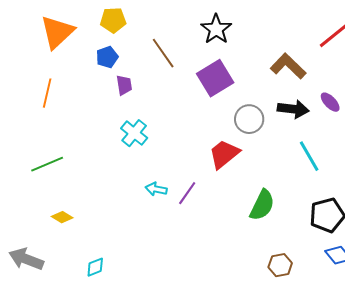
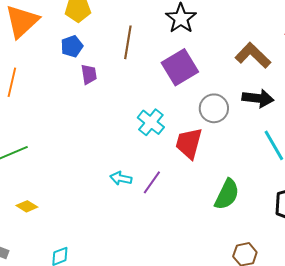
brown line: (163, 53) -> (128, 42), turned 44
cyan cross: (134, 133) -> (151, 122), moved
red trapezoid: (224, 154) -> (189, 143), turned -36

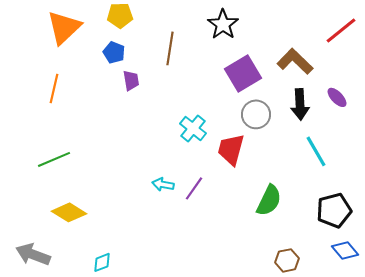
blue pentagon: (72, 46) -> (114, 52), turned -30
purple square: (180, 67) -> (243, 73), moved
black arrow: (258, 98) -> (300, 104), turned 80
yellow diamond: (27, 206) -> (69, 212), size x1.6

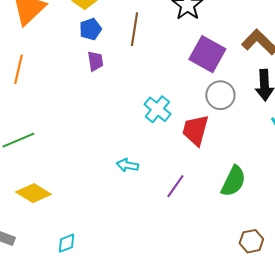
blue pentagon: (114, 52) -> (90, 29), moved, turned 30
purple square: (243, 73) -> (207, 54), turned -30
purple line: (194, 188) -> (175, 186), moved

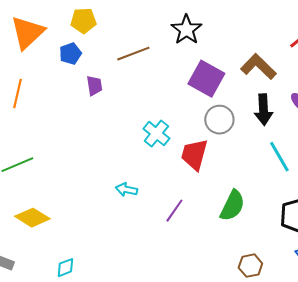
blue pentagon: (90, 29) -> (70, 54), moved
brown line: (134, 29) -> (133, 54), turned 60

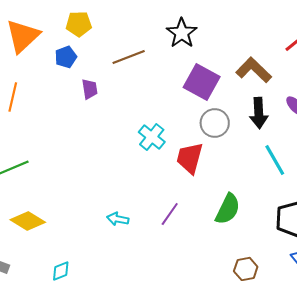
cyan arrow: (126, 190) -> (118, 219), moved

